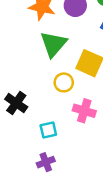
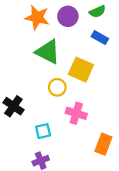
green triangle: (53, 44) -> (48, 52), turned -44

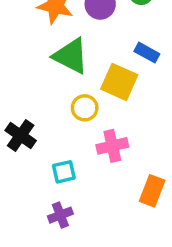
blue rectangle: (100, 38) -> (147, 53), moved
pink cross: (76, 113) -> (112, 146), turned -30

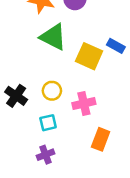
blue rectangle: (147, 53) -> (116, 46), moved
yellow circle: (85, 108) -> (52, 91), moved
orange rectangle: (152, 191) -> (101, 139), moved

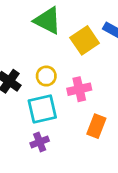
yellow square: (89, 56) -> (85, 40), turned 32
cyan square: (48, 123) -> (42, 109), size x1.6

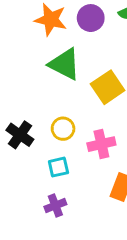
cyan square: (42, 109) -> (58, 167), size x0.6

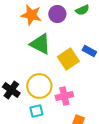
yellow circle: (63, 129) -> (39, 86), size x1.6

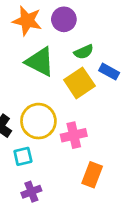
green semicircle: (82, 10) -> (84, 52), moved
cyan square: (36, 111) -> (23, 156), moved

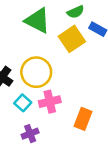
pink cross: (74, 135) -> (50, 102), moved
cyan square: (23, 156) -> (23, 103), turned -35

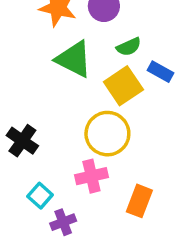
yellow circle: (36, 72) -> (107, 134), moved
cyan square: (23, 103) -> (40, 196), moved

